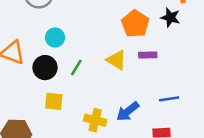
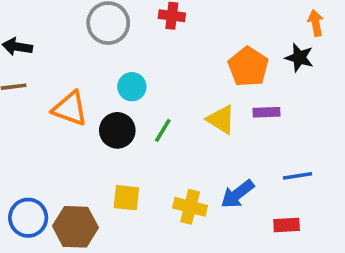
yellow square: (54, 101) -> (126, 198), moved

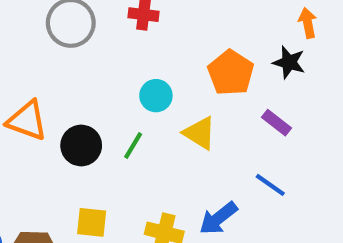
cyan circle: (132, 87) -> (156, 96), moved
purple rectangle: (267, 112) -> (276, 123), moved, turned 40
blue line: (297, 176) -> (270, 185), moved, turned 44

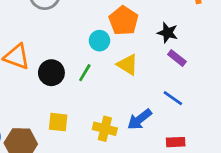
black star: (289, 62) -> (168, 33), moved
orange pentagon: (231, 73) -> (124, 21), moved

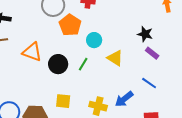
orange pentagon: (124, 21) -> (70, 25), moved

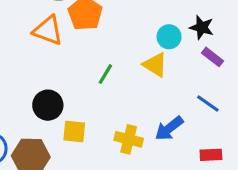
cyan circle: (94, 40) -> (169, 37), moved
orange triangle: (32, 52) -> (48, 31), moved
black circle: (58, 64) -> (48, 105), moved

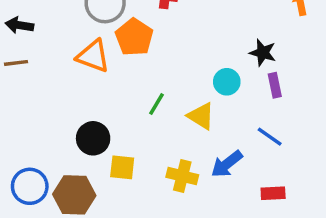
cyan circle: (169, 37) -> (227, 82), moved
purple rectangle: (213, 57) -> (275, 85), turned 40
yellow triangle: (155, 65) -> (201, 116), moved

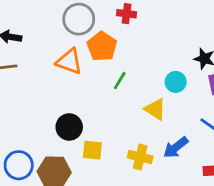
green line: (157, 104) -> (120, 81), moved

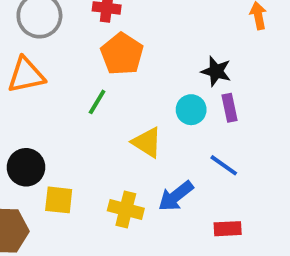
orange pentagon: (102, 46) -> (122, 54), moved
orange triangle: (69, 61) -> (26, 75), turned -32
cyan circle: (176, 82) -> (191, 110), moved

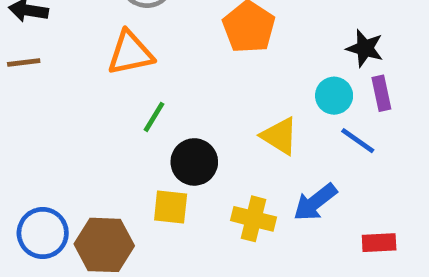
green line: (97, 102) -> (154, 117), moved
blue line: (224, 165) -> (358, 141), moved
black circle: (26, 167) -> (194, 162), moved

